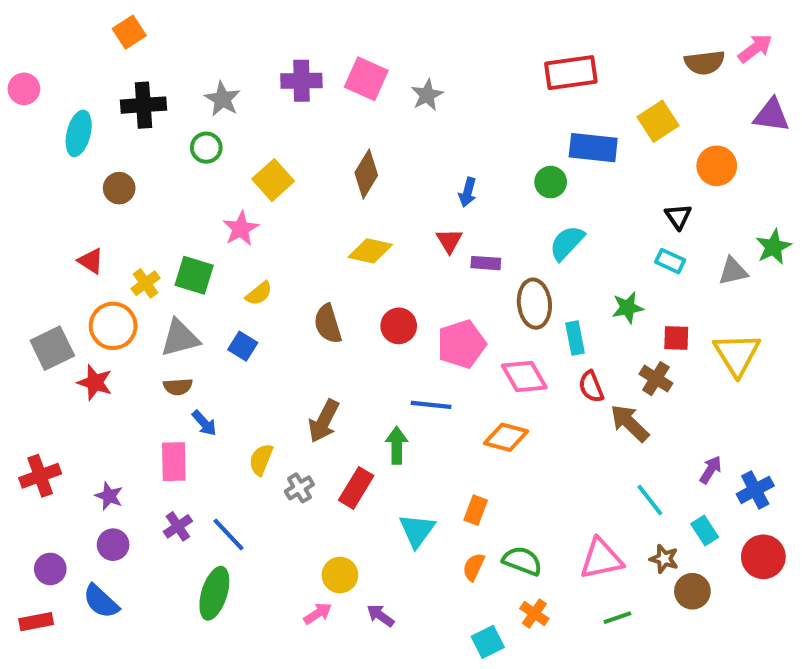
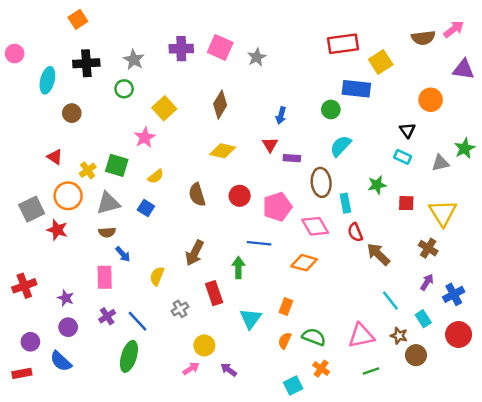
yellow square: (658, 121) -> (381, 62), moved
brown cross: (656, 379) -> (428, 248), moved
gray cross: (299, 488) -> (180, 309), moved
red rectangle: (356, 488) -> (214, 293), turned -50

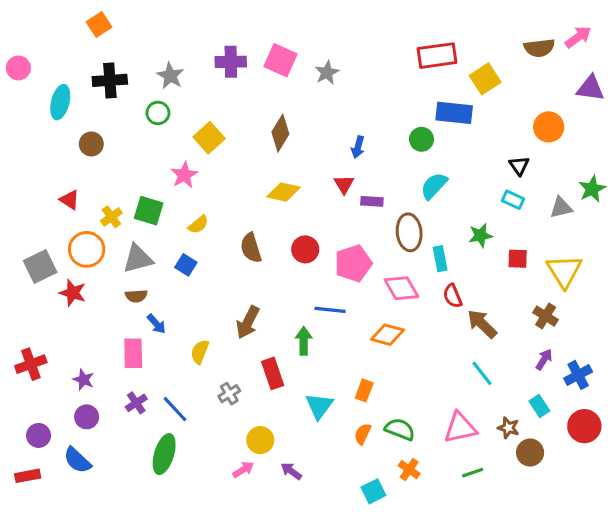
cyan line: (390, 300) -> (482, 373), moved

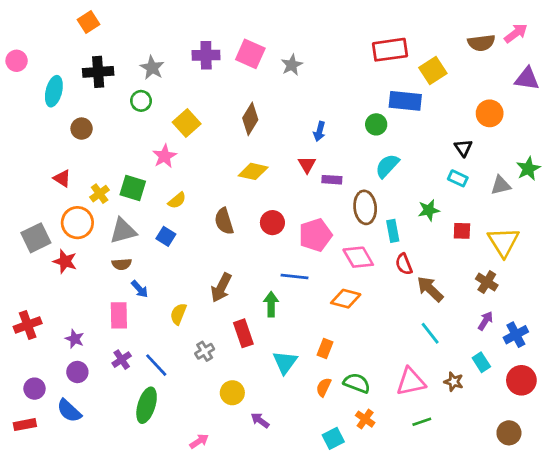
brown circle: (530, 453) -> (509, 433), moved
pink arrow: (243, 470) -> (199, 441), moved

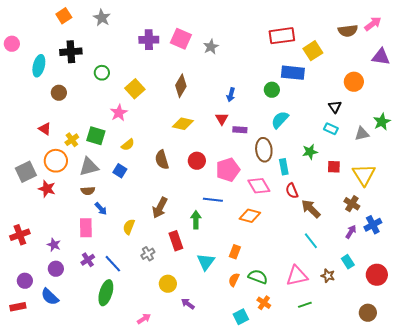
gray star: (152, 68) -> (102, 18), moved
blue cross: (516, 335) -> (373, 225), moved

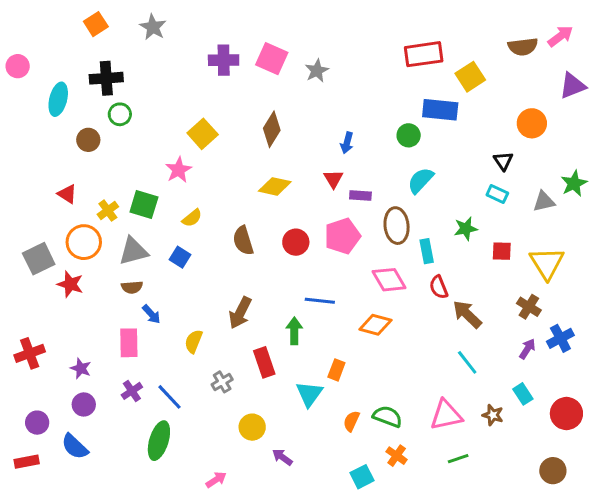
purple triangle: (381, 57) -> (572, 86), turned -30
green circle: (102, 73) -> (120, 114), moved
pink pentagon: (228, 170) -> (342, 236), moved
orange rectangle: (235, 252) -> (336, 370), moved

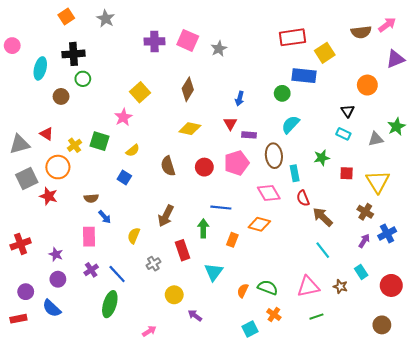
gray triangle: (133, 251) -> (19, 144), moved
orange rectangle: (336, 370) -> (232, 240), moved

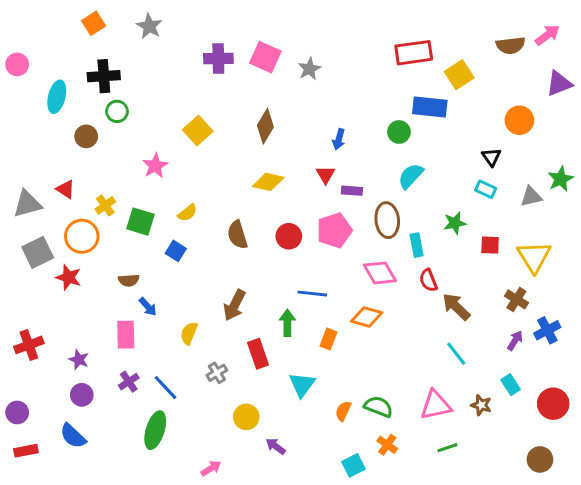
pink star: (123, 117) -> (155, 166), moved
green square: (99, 141) -> (140, 222), moved
purple circle: (26, 292) -> (17, 412), moved

